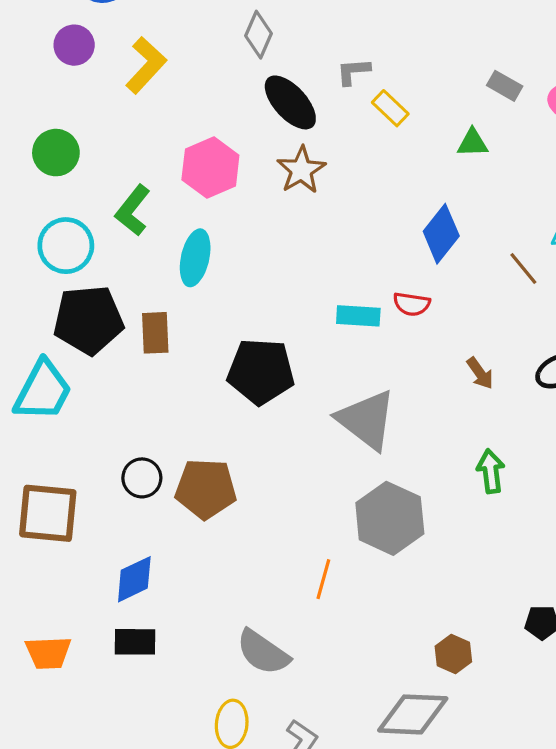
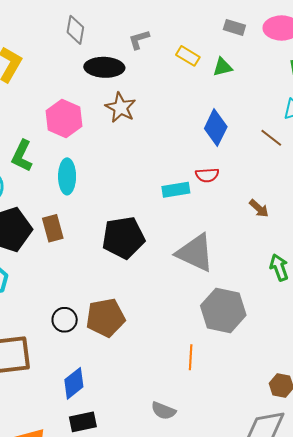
black ellipse: (290, 102) -> (104, 67), turned -33
yellow rectangle: (390, 108) -> (188, 56), moved
gray semicircle: (263, 652) -> (163, 411), size x0.7

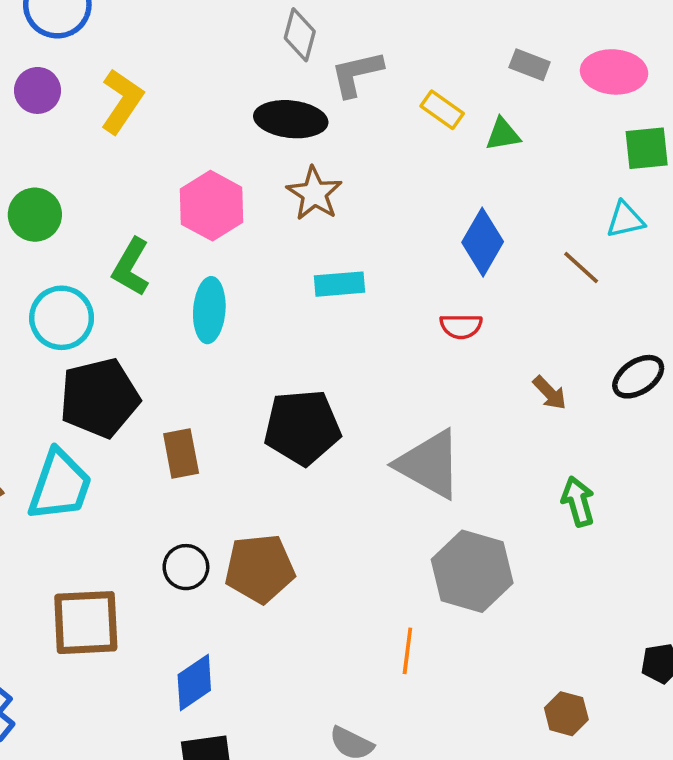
gray diamond: (75, 30) -> (300, 35), moved
gray L-shape: (139, 39) -> (357, 74), size x1.4
cyan rectangle: (176, 190) -> (340, 284), moved
brown rectangle: (53, 228) -> (181, 454), moved

